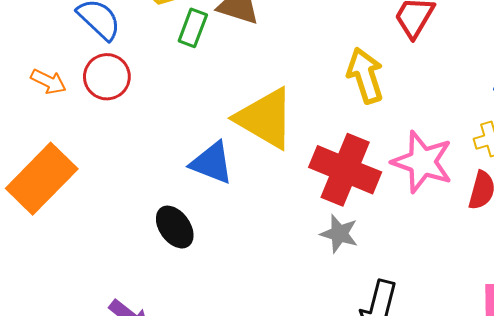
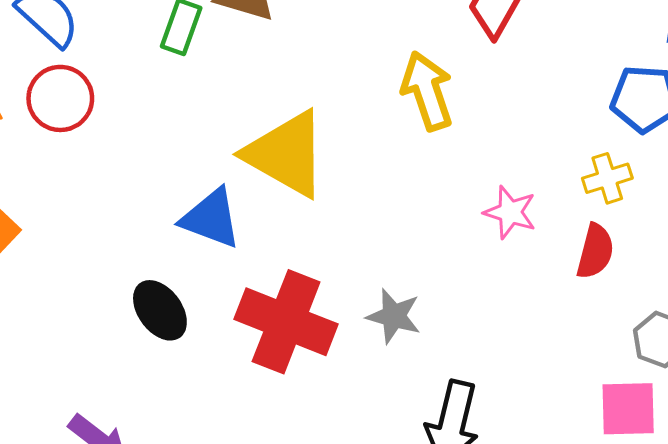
pink star: (422, 162) -> (510, 212), size x0.6
red cross: (345, 170) -> (286, 322), moved

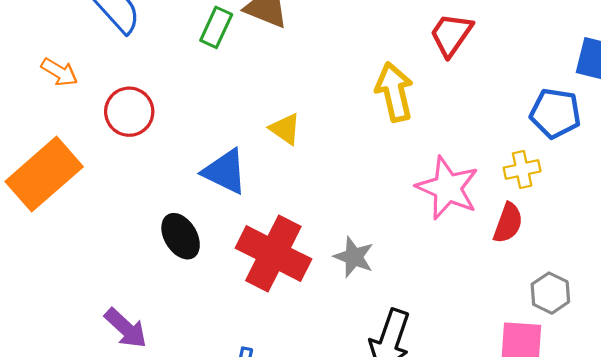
red circle: (60, 98) -> (129, 112), moved
yellow triangle: (286, 154) -> (285, 129), size x0.5
pink star: (510, 212) -> (448, 188), size x1.6

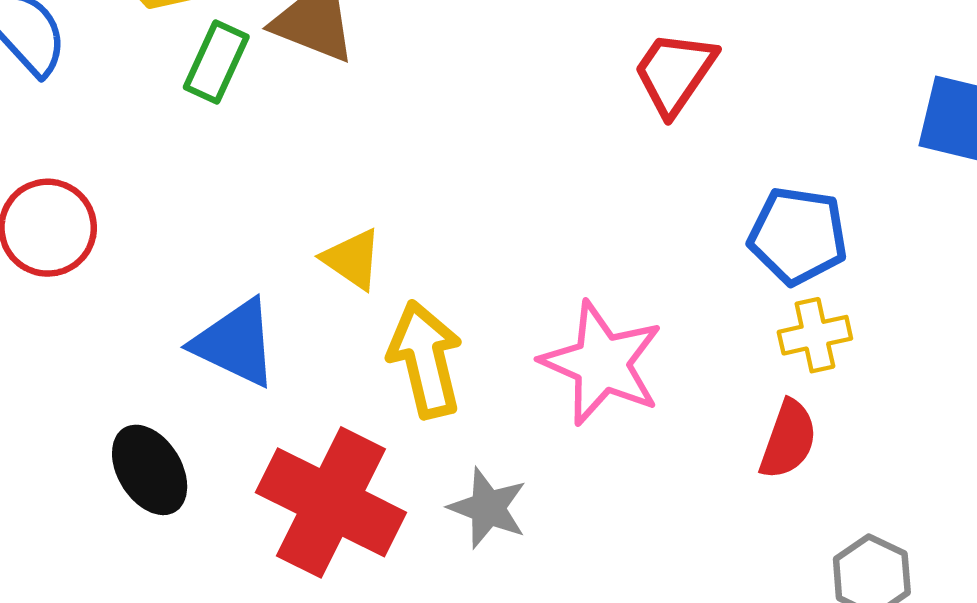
yellow arrow: (394, 92) -> (425, 359), moved
blue pentagon: (555, 113) -> (798, 236), moved
pink star: (448, 188) -> (602, 363), moved

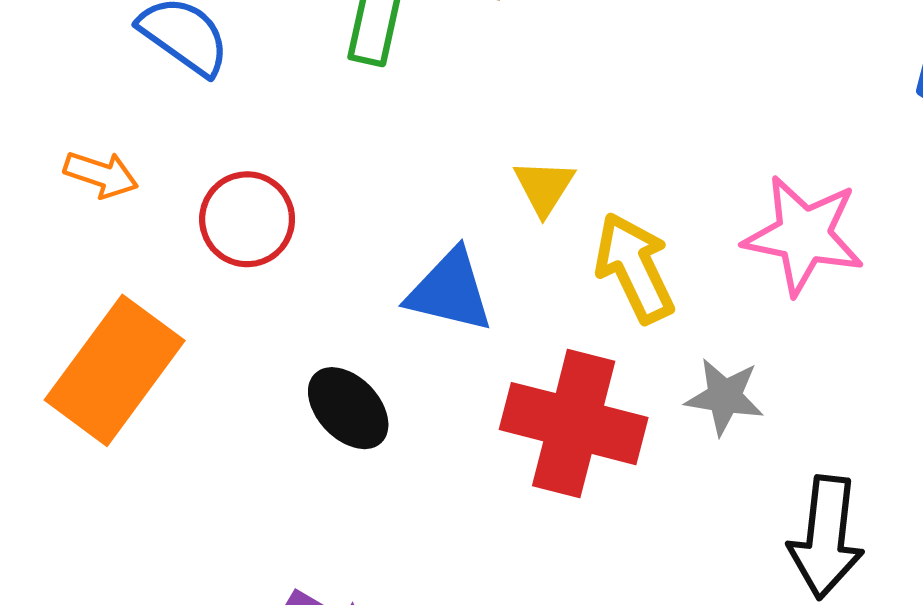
yellow triangle: (352, 259) -> (544, 187), turned 40
black ellipse: (150, 470) -> (348, 408), moved

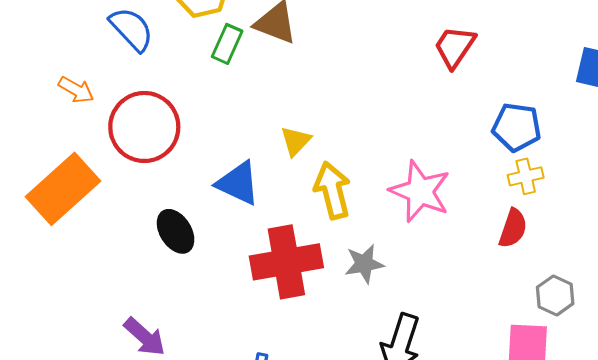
red circle: (247, 219) -> (144, 127), size x1.5
gray star: (724, 397) -> (364, 264), turned -30
red cross: (574, 424) -> (286, 262), turned -36

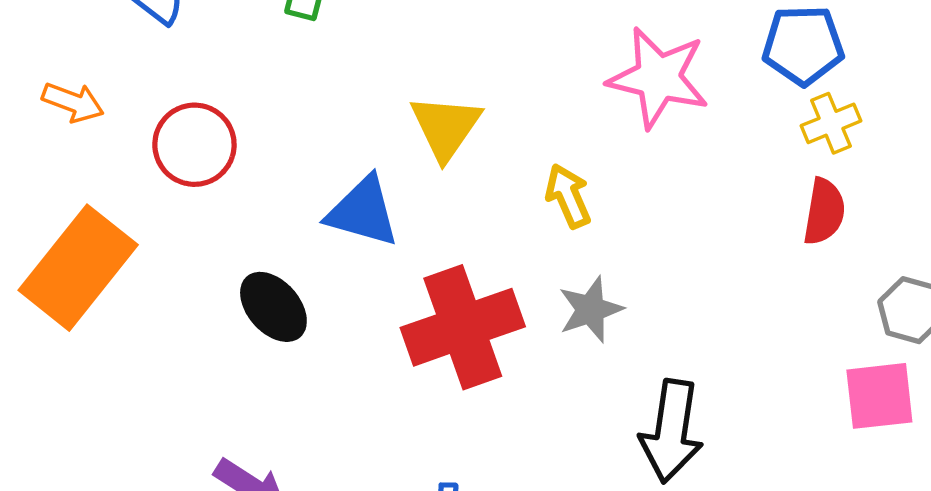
red circle: (144, 127) -> (194, 145), size x0.7
yellow triangle: (296, 141) -> (446, 127), size x1.4
yellow arrow: (332, 190) -> (568, 196), moved, size x0.7
pink star: (420, 191) -> (658, 78), moved

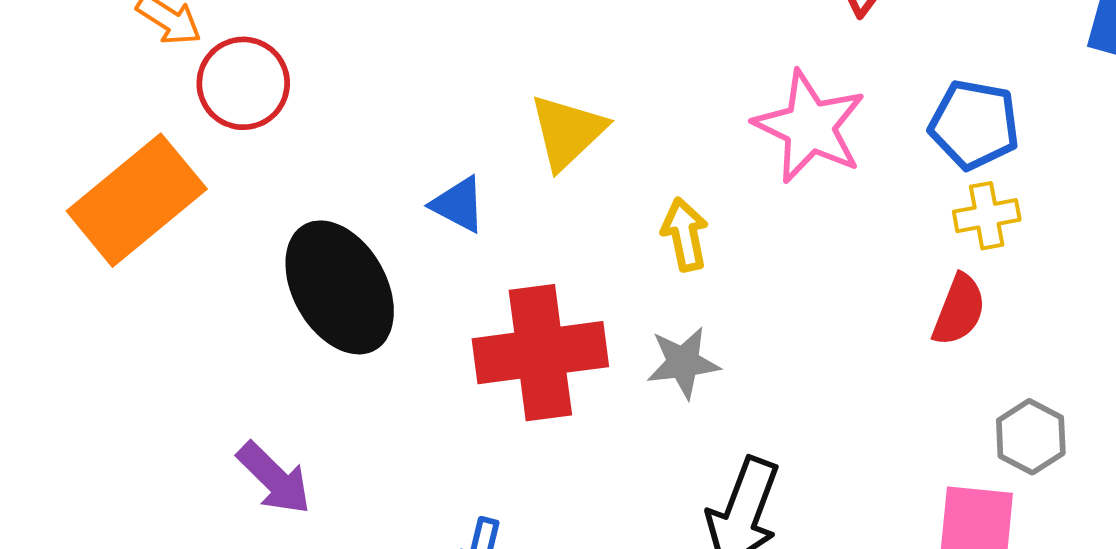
red circle: (194, 145) -> (243, 83), moved
blue triangle: (363, 212) -> (458, 204), size x0.7
black ellipse: (273, 307) -> (340, 287), size x1.6

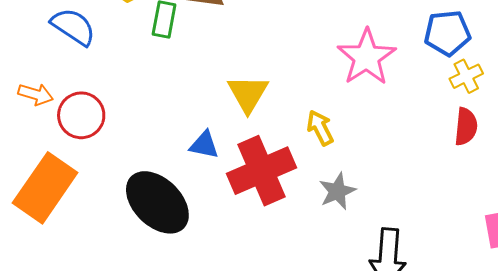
pink star: (810, 127) -> (367, 57), turned 30
red cross: (540, 353) -> (262, 171), moved

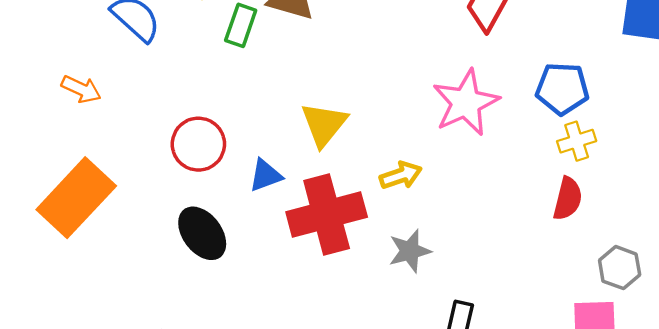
red circle: (81, 115) -> (198, 144), moved
yellow arrow: (320, 128) -> (401, 175), turned 90
blue triangle: (204, 145) -> (266, 175), turned -40
black ellipse: (157, 202) -> (202, 233), size x0.7

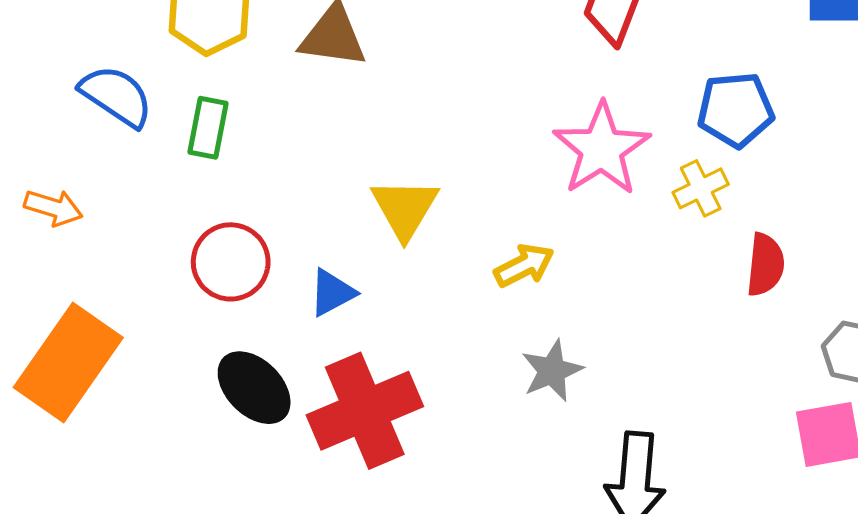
green rectangle: (241, 25) -> (208, 128), moved
yellow cross: (577, 141) -> (701, 188), moved
red cross: (327, 215) -> (365, 411), moved

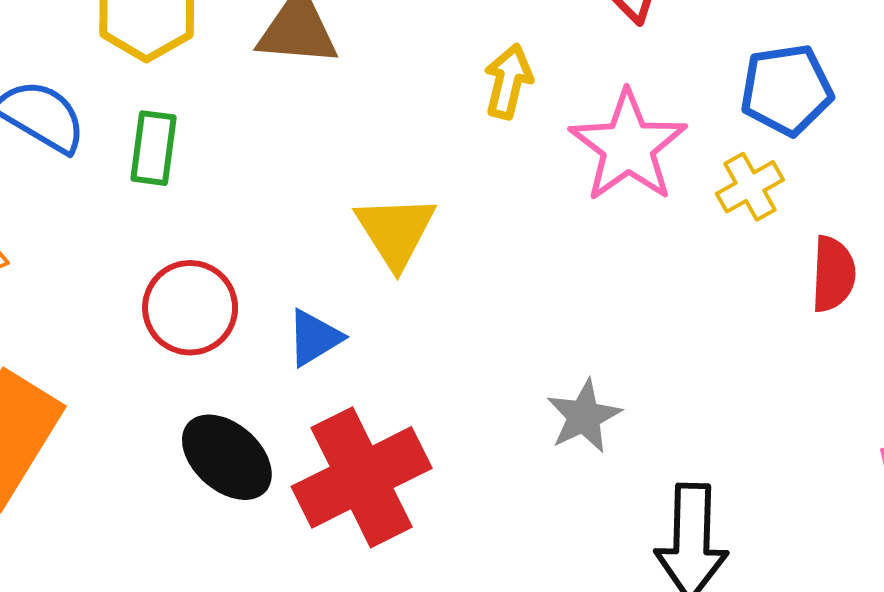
yellow arrow: (524, 266) -> (508, 81), moved, turned -46

